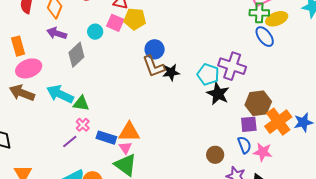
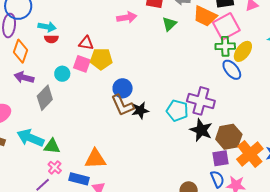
yellow ellipse: (277, 19) -> (243, 51), turned -30
black star: (218, 94) -> (201, 130), moved
orange triangle: (129, 132) -> (95, 159), moved

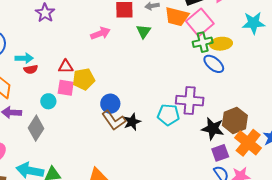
yellow ellipse: (243, 51) -> (221, 44), turned 60
black star: (201, 130) -> (213, 129), moved
brown hexagon: (229, 137) -> (235, 120), moved

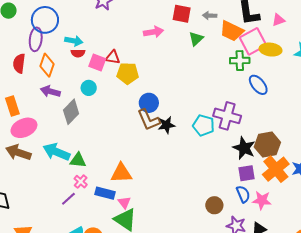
green cross: (203, 42) -> (240, 61), moved
yellow ellipse: (221, 44) -> (271, 50), moved
pink square: (66, 88) -> (97, 62), moved

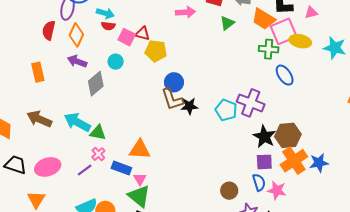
pink ellipse: (24, 128) -> (48, 167), moved

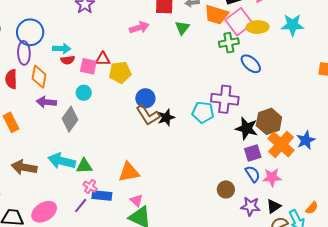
blue rectangle: (121, 168) -> (102, 196), moved

